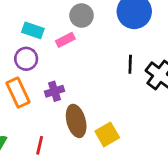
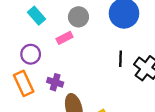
cyan rectangle: (33, 30) -> (36, 16), moved, turned 30
purple cross: (54, 91) -> (55, 82), turned 35

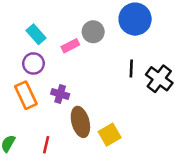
cyan rectangle: (36, 16) -> (36, 34), moved
gray circle: (78, 17) -> (93, 32), moved

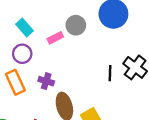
black line: (131, 69) -> (110, 73), moved

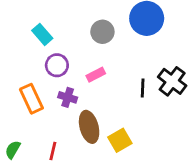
pink rectangle: (55, 38) -> (96, 75), moved
purple circle: (22, 54) -> (57, 65), moved

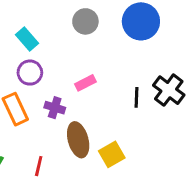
gray circle: (102, 32) -> (85, 21), moved
purple circle: (57, 65) -> (30, 73), moved

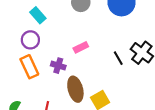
purple circle: (30, 73) -> (30, 40), moved
black line: (137, 97) -> (118, 58), turned -32

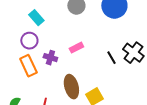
purple cross: (58, 66) -> (50, 58), moved

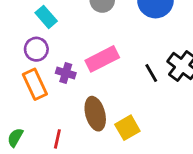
pink rectangle: (76, 48) -> (102, 59), size x1.6

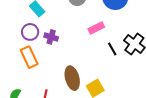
pink rectangle: (102, 59) -> (96, 28), moved, size x0.7
purple cross: (66, 73) -> (51, 37), moved

